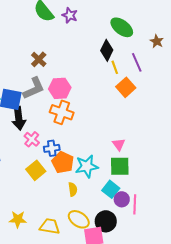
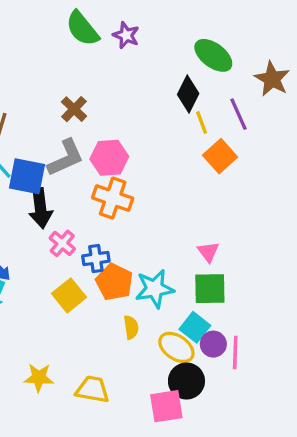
brown star: (157, 41) -> (272, 79), size x1.5
yellow ellipse: (79, 219) -> (176, 347), moved

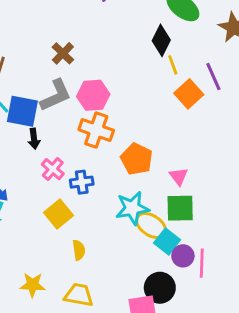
purple line: (239, 114) -> (213, 77), moved
black arrow: (40, 208) -> (34, 139), size x0.6
orange pentagon: (114, 282) -> (137, 159), moved
yellow semicircle: (131, 327) -> (79, 250), moved
yellow ellipse: (176, 347) -> (151, 226), moved

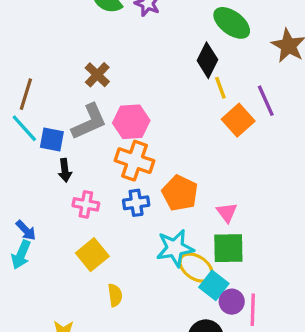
blue square: (22, 111) -> (52, 140), size x0.7
pink cross: (53, 169) -> (86, 204), turned -30
blue cross: (82, 182) -> (136, 203), moved

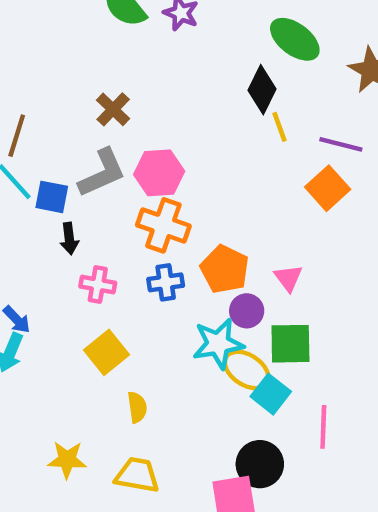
purple line: (266, 101) -> (341, 144), turned -52
orange square: (238, 120) -> (328, 188), moved
pink triangle: (227, 212) -> (288, 278), moved
purple circle: (232, 302) -> (247, 311), moved

